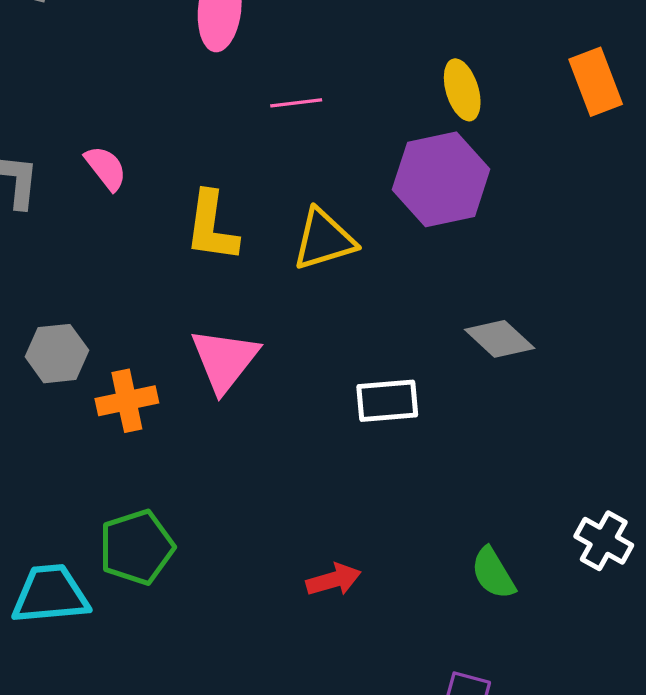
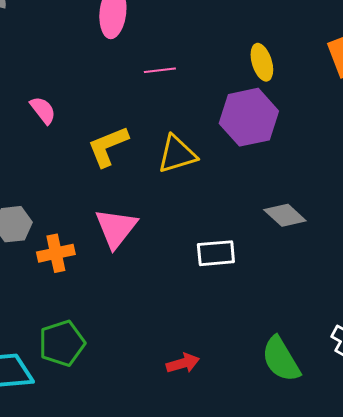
yellow L-shape: (212, 227) -> (108, 146), turned 60
green semicircle: (493, 573) -> (281, 359), size x1.4

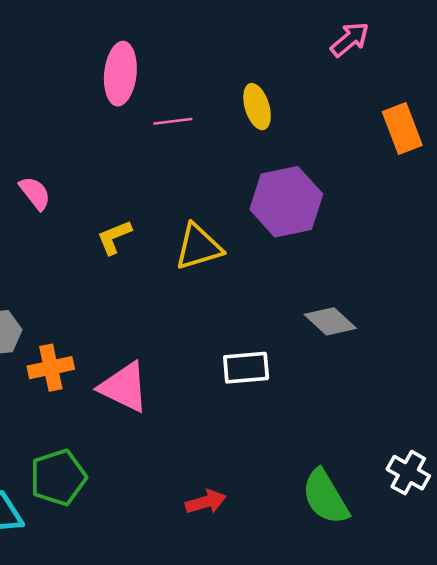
yellow ellipse: (262, 62) -> (257, 107), moved
pink line: (160, 70) -> (173, 121), moved
yellow L-shape: (108, 146) -> (114, 237), size x0.7
pink triangle: (116, 228) -> (124, 387), moved, turned -42

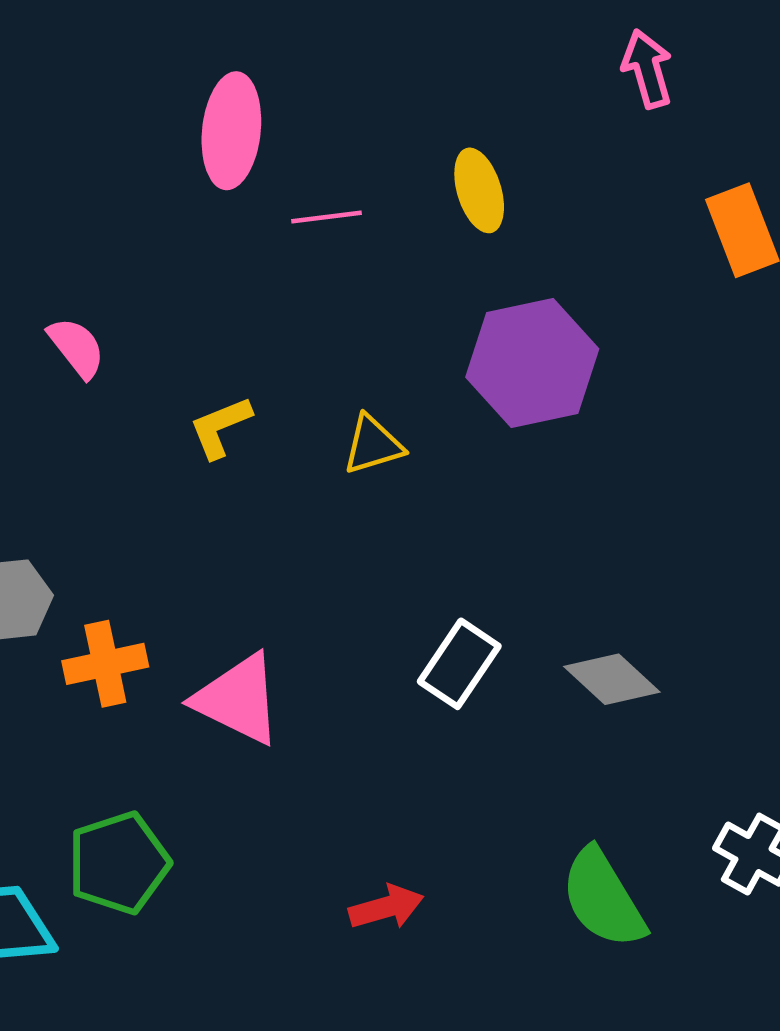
pink arrow: (350, 39) -> (647, 69), turned -66
yellow triangle: (198, 247) -> (373, 445), size x0.7
gray diamond: (330, 321) -> (612, 679), moved
white rectangle: (246, 368) -> (459, 664), turned -51

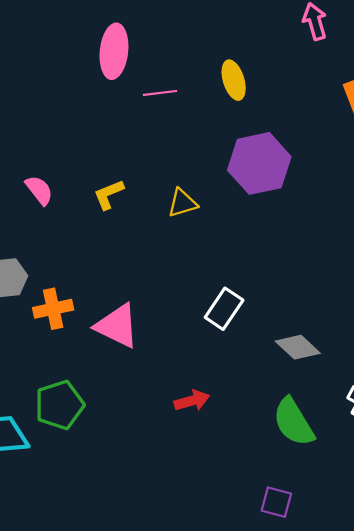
pink semicircle: (77, 348) -> (39, 190), moved
gray diamond: (612, 679) -> (298, 347), moved
red arrow: (386, 907) -> (192, 401), moved

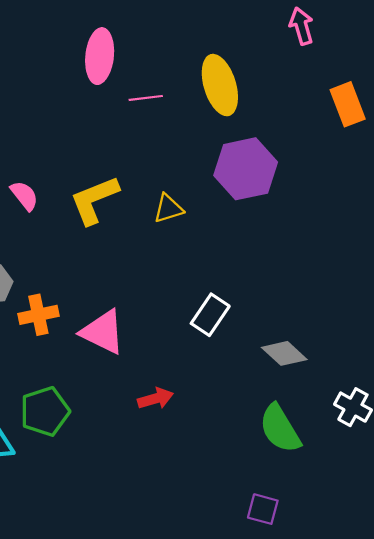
yellow ellipse: (234, 80) -> (220, 85), size x1.5
yellow L-shape: (109, 194) -> (94, 200), size x1.6
red arrow: (192, 401) -> (155, 399), moved

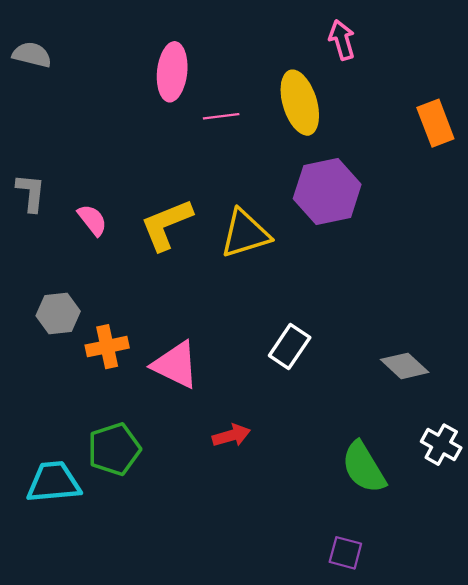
pink arrow: (301, 26) -> (342, 40), moved
yellow triangle: (168, 208) -> (245, 234), size x1.6
gray diamond: (284, 353) -> (405, 366), moved

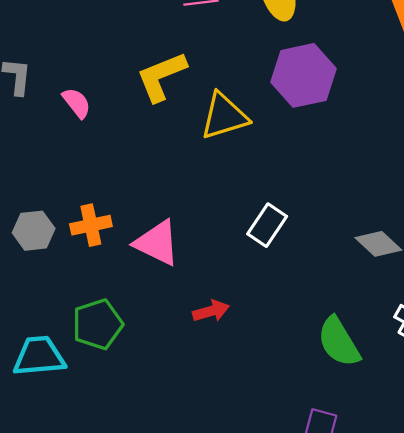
yellow L-shape: (166, 225) -> (161, 76), moved
gray hexagon: (58, 313) -> (34, 231), moved

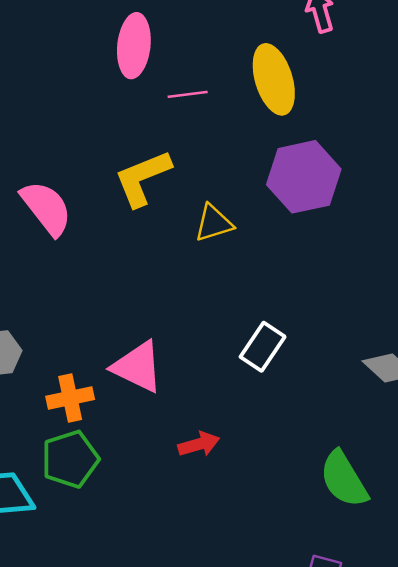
pink semicircle: (77, 103) -> (46, 208), size x1.6
yellow triangle: (224, 116) -> (214, 223), size x0.7
orange cross: (91, 225) -> (70, 398), moved

